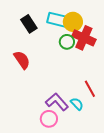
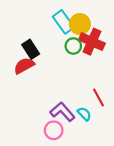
cyan rectangle: (58, 20) -> (63, 22), turned 40
black rectangle: (29, 24) -> (31, 49), moved
red semicircle: (22, 60) -> (24, 66), turned -84

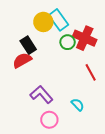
yellow circle: (80, 24) -> (43, 22), moved
red line: (99, 97) -> (91, 72), moved
purple L-shape: (62, 112) -> (41, 95), moved

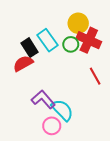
cyan rectangle: (58, 20) -> (47, 40), moved
yellow circle: (43, 22) -> (78, 23), moved
cyan semicircle: (78, 105) -> (62, 110), moved, size x1.6

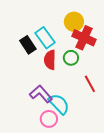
green circle: (71, 44) -> (71, 58), moved
red semicircle: (23, 63) -> (50, 60), moved, turned -60
red line: (95, 76) -> (90, 84), moved

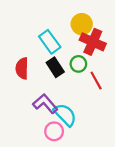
black rectangle: (28, 45) -> (55, 67), moved
red semicircle: (50, 60) -> (22, 68), moved
red line: (90, 84) -> (96, 80), moved

